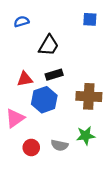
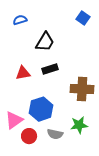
blue square: (90, 19) -> (83, 18), turned 32
blue hexagon: (44, 100) -> (41, 109), moved
pink triangle: (15, 118) -> (14, 120), moved

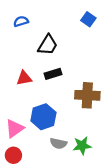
green star: (79, 125) -> (82, 146), moved
red circle: (29, 136) -> (13, 155), moved

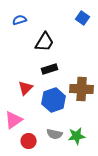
red triangle: (24, 78) -> (26, 88), moved, turned -35
blue hexagon: (43, 117) -> (54, 100), moved
red circle: (13, 155) -> (29, 141), moved

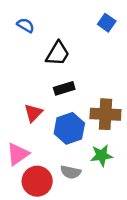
blue semicircle: (20, 20) -> (26, 25), turned 48
green star: (77, 136) -> (102, 155), moved
red circle: (29, 141) -> (37, 181), size x1.5

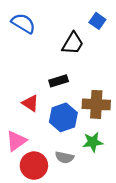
blue semicircle: (26, 25) -> (23, 23), size x1.5
black trapezoid: (58, 54) -> (73, 43), moved
red triangle: (33, 113) -> (30, 103), turned -42

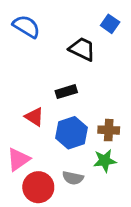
black trapezoid: (73, 43) -> (82, 49), turned -95
brown cross: (96, 104) -> (109, 130), moved, size x0.7

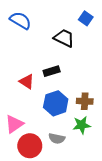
red triangle: (34, 117) -> (27, 82), moved

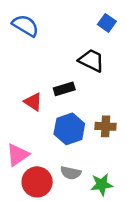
black trapezoid: (64, 38) -> (91, 60), moved
green star: (82, 125) -> (102, 185), moved

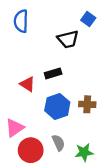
blue semicircle: (25, 26) -> (21, 21), turned -120
black trapezoid: (91, 60) -> (68, 39), moved, turned 140
gray semicircle: (71, 173) -> (58, 143), turned -126

